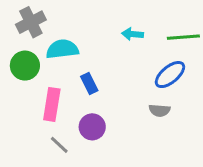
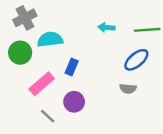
blue rectangle: (89, 84) -> (72, 67), turned 49
pink rectangle: (52, 104) -> (42, 84), turned 40

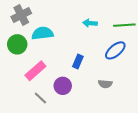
blue rectangle: (72, 67) -> (78, 62), moved
gray semicircle: (128, 89) -> (105, 84), moved

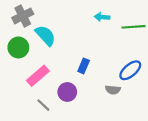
cyan arrow: (90, 23) -> (102, 17), moved
cyan semicircle: (42, 33) -> (46, 36), turned 55
blue ellipse: (115, 50) -> (130, 70), moved

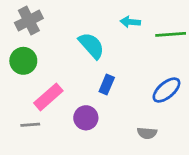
cyan semicircle: (46, 36) -> (91, 46), moved
gray semicircle: (113, 90) -> (147, 133), moved
gray line: (43, 105) -> (30, 125), moved, turned -48

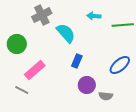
gray cross: (29, 21) -> (42, 15), moved
purple circle: (86, 118) -> (87, 85), moved
gray line: (30, 125) -> (22, 90), turned 32

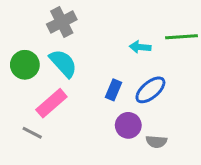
cyan arrow: (94, 16) -> (140, 47), moved
cyan semicircle: (66, 33) -> (63, 63), moved
blue ellipse: (120, 65) -> (150, 90), moved

